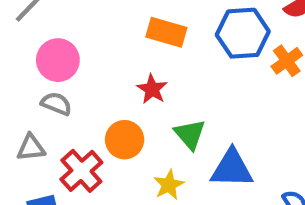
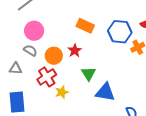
orange circle: (125, 140) -> (54, 56), moved
red cross: (81, 171) -> (47, 77), moved
yellow star: (169, 185) -> (62, 92), moved

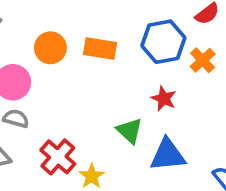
red star: (75, 51) -> (164, 99), moved
orange circle: (54, 56) -> (50, 48), moved

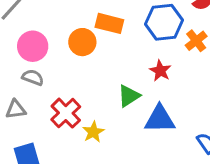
orange circle: (50, 48) -> (82, 42), moved
green triangle: (130, 131) -> (129, 96), turned 40

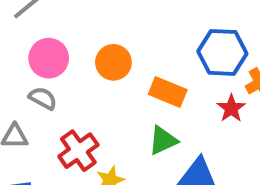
orange rectangle: (109, 23) -> (168, 92), moved
red star: (160, 71) -> (231, 108), moved

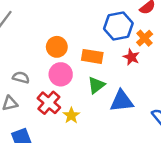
pink circle: (49, 58) -> (61, 74), moved

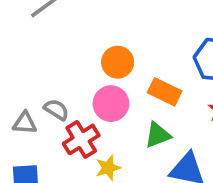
gray semicircle: (21, 77) -> (56, 110), moved

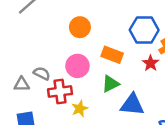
orange circle: (118, 62) -> (80, 27), moved
red cross: (81, 139) -> (60, 92), turned 30

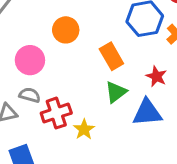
orange rectangle: (112, 55) -> (111, 56), turned 50
red star: (151, 63) -> (156, 76), moved
pink circle: (77, 66) -> (30, 60), moved

